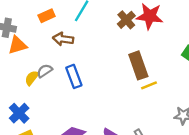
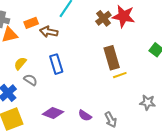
orange rectangle: (47, 16) -> (31, 23), moved
gray semicircle: (45, 71) -> (30, 80), moved, turned 64

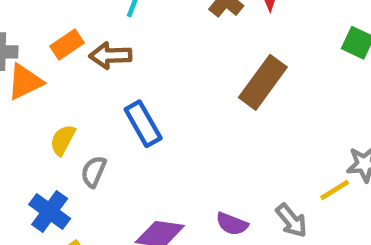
brown rectangle: (112, 58) -> (263, 82), turned 65
yellow line: (120, 75) -> (335, 190), moved
gray semicircle: (30, 80) -> (94, 172), turned -88

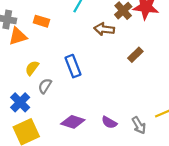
orange rectangle: (67, 45) -> (41, 21), turned 42
brown arrow: (110, 55) -> (104, 29), moved
brown rectangle: (263, 82) -> (135, 55), size x0.6

